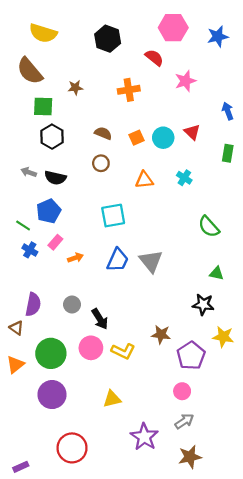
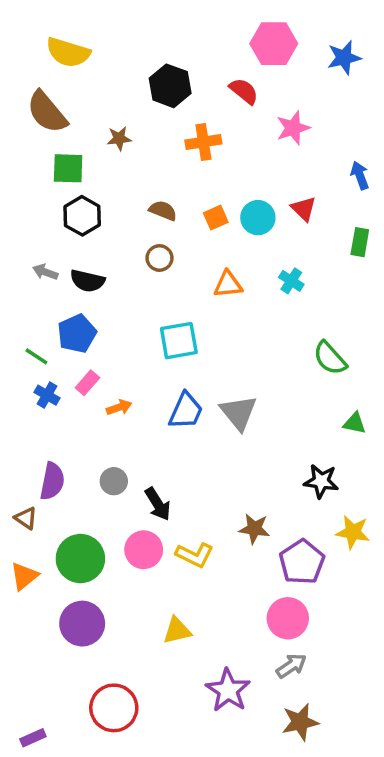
black hexagon: (108, 39) -> (170, 86), moved
green triangle: (217, 273) -> (355, 423), moved
pink circle: (182, 391) -> (288, 618), size x1.5

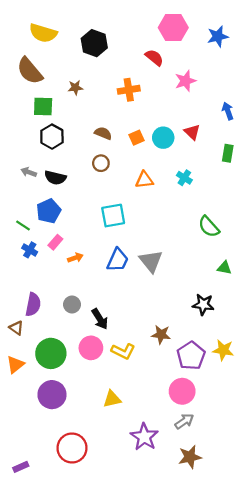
black hexagon: (170, 86) -> (94, 43), moved
yellow star: (353, 532) -> (223, 350), moved

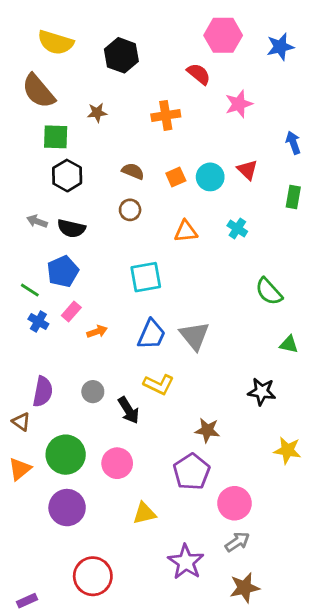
pink circle: (91, 348) -> (117, 463), moved
yellow L-shape: (123, 351) -> (159, 384), moved
purple pentagon: (191, 356) -> (192, 472), moved

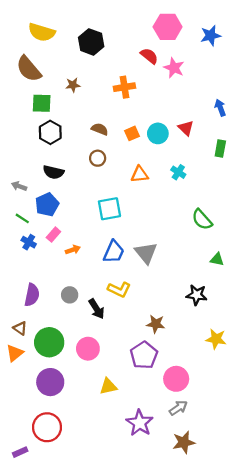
pink star: (239, 104) -> (174, 68), moved, turned -30
gray arrow: (37, 221) -> (19, 186), moved
brown triangle: (21, 422) -> (20, 328), moved
red circle: (93, 576) -> (47, 427), moved

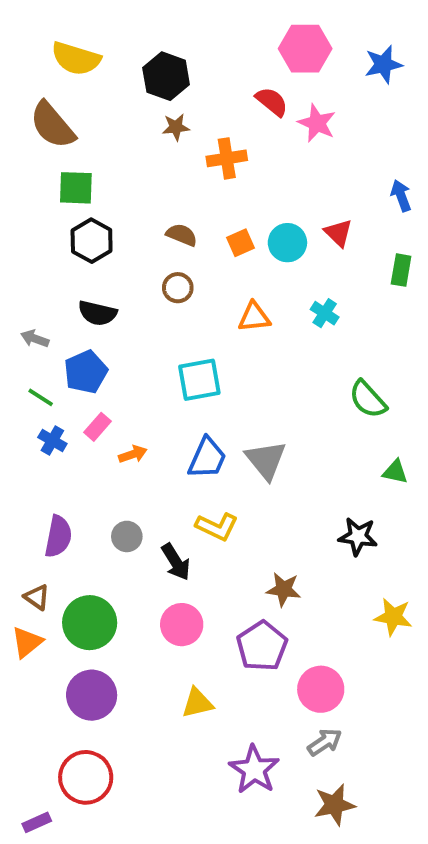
brown star: (73, 85) -> (176, 127), moved
pink circle: (88, 349) -> (182, 625), moved

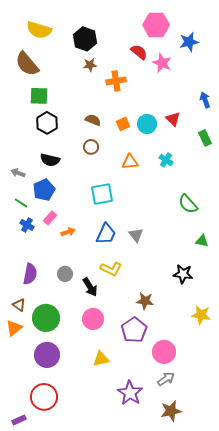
blue star: (383, 64) -> (189, 42), moved
green rectangle: (401, 270) -> (205, 138), turned -35
gray triangle: (266, 460) -> (136, 235), size x0.7

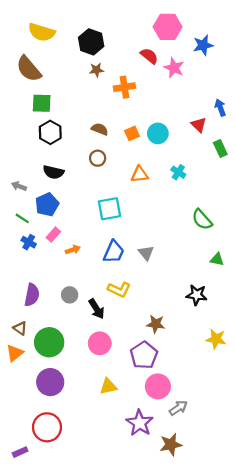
red triangle: (173, 119) -> (199, 125), moved
pink circle: (164, 352) -> (158, 386), moved
brown star: (171, 411) -> (171, 445), moved

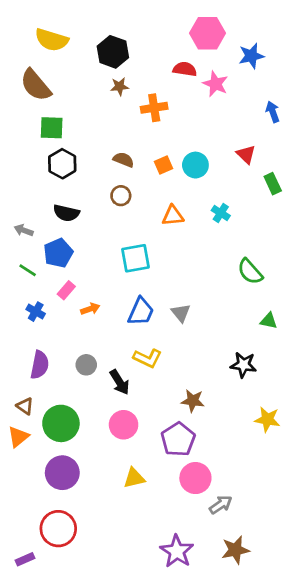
red semicircle: (149, 56) -> (185, 69), turned -30
blue arrow: (220, 108) -> (273, 112), moved
blue cross: (29, 242) -> (36, 312), moved
purple star: (140, 423) -> (177, 551), moved
brown star: (171, 445) -> (235, 550), moved

